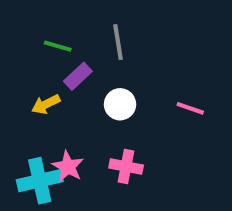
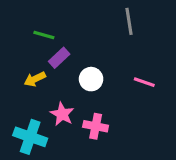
gray line: (118, 42) -> (129, 21), moved
pink star: (68, 167) -> (62, 114), moved
cyan cross: (40, 181) -> (30, 137), turned 32

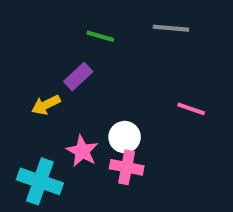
gray line: (129, 21) -> (171, 28), turned -76
green line: (44, 35) -> (100, 36), moved
white circle: (91, 79) -> (125, 137), moved

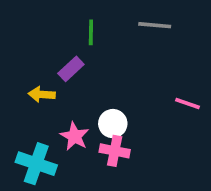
green line: (100, 36) -> (91, 32), turned 75
yellow arrow: (46, 105) -> (42, 94), turned 30
pink line: (191, 109) -> (187, 104), moved

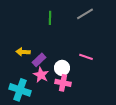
gray line: (155, 25) -> (85, 14), turned -36
purple rectangle: (71, 69) -> (39, 60), moved
pink line: (187, 104) -> (86, 57), moved

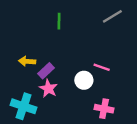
gray line: (85, 14) -> (112, 16), moved
white circle: (62, 68) -> (84, 80), moved
pink cross: (63, 83) -> (104, 109), moved

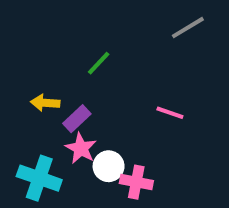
green line: (59, 21) -> (99, 63), moved, turned 42
white circle: (84, 80) -> (109, 166), moved
pink cross: (104, 109) -> (136, 182), moved

